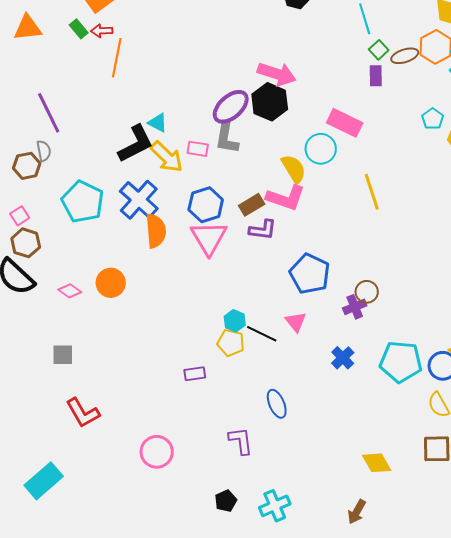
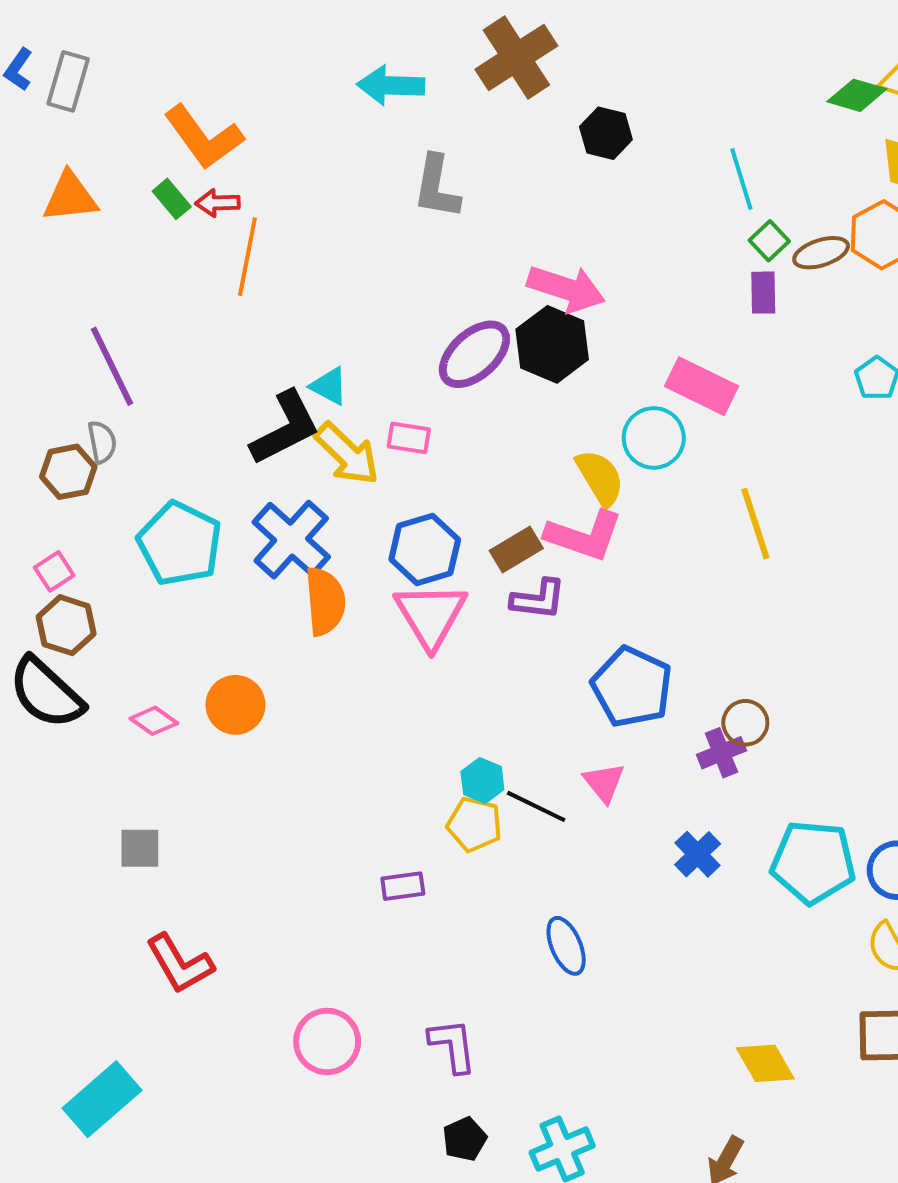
gray L-shape: (227, 138) -> (437, 187), moved
purple L-shape: (241, 441) -> (453, 1045), moved

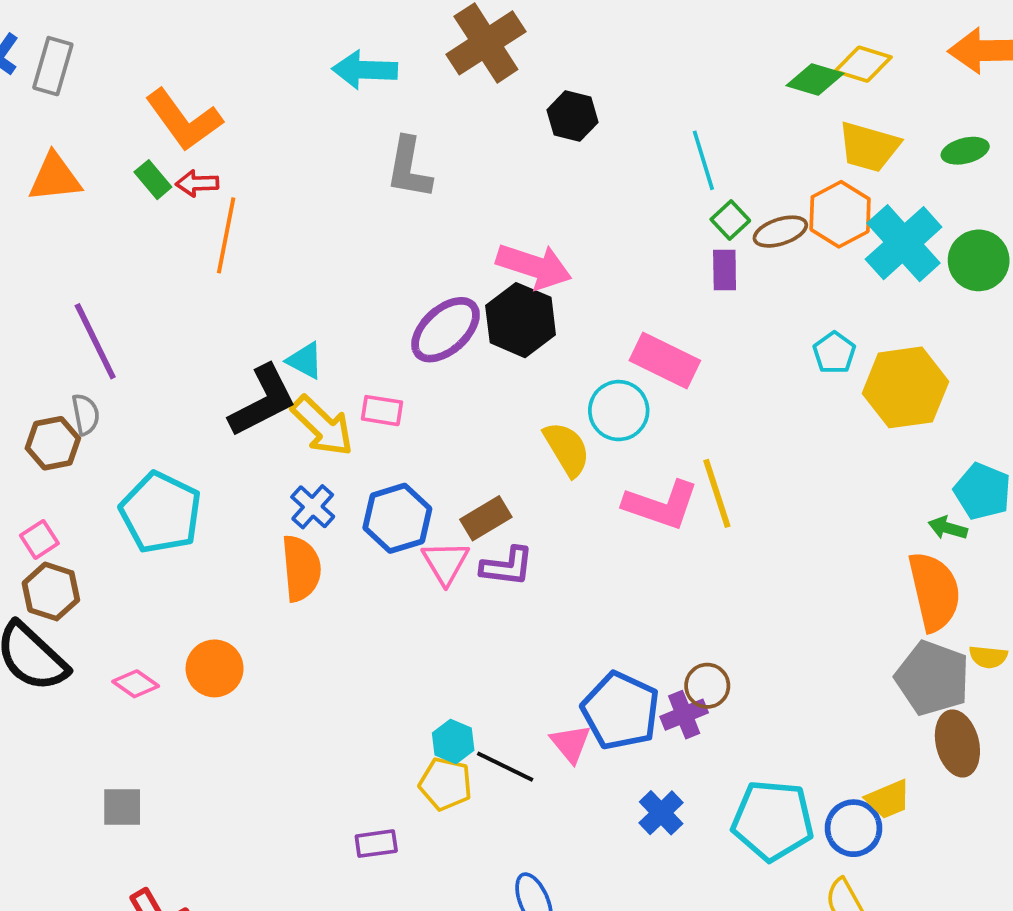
pink L-shape: (584, 536) -> (661, 505), moved
blue cross: (291, 540) -> (313, 507), moved, size x0.6
pink triangle: (431, 615) -> (445, 563), moved, size x0.7
blue pentagon: (632, 687) -> (621, 711), moved

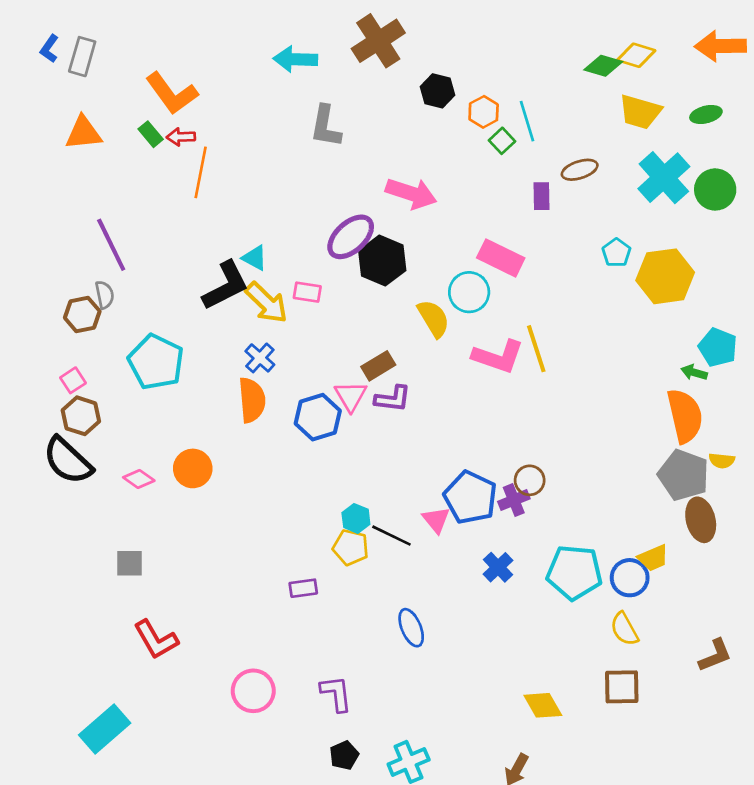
orange hexagon: (840, 214) -> (484, 112), moved, size x0.7
green square: (730, 220) -> (502, 141), moved
black hexagon: (521, 320) -> (382, 261), moved
blue hexagon: (397, 518) -> (318, 417), moved

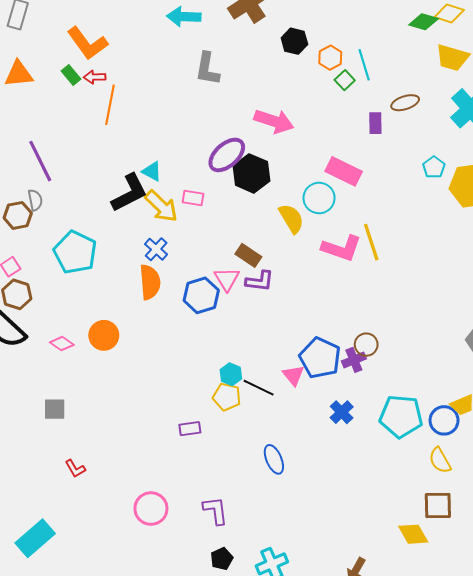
brown rectangle: (378, 366) -> (248, 255), turned 65
red L-shape: (156, 640) -> (75, 469), size x0.6
yellow diamond: (543, 705) -> (413, 534), moved

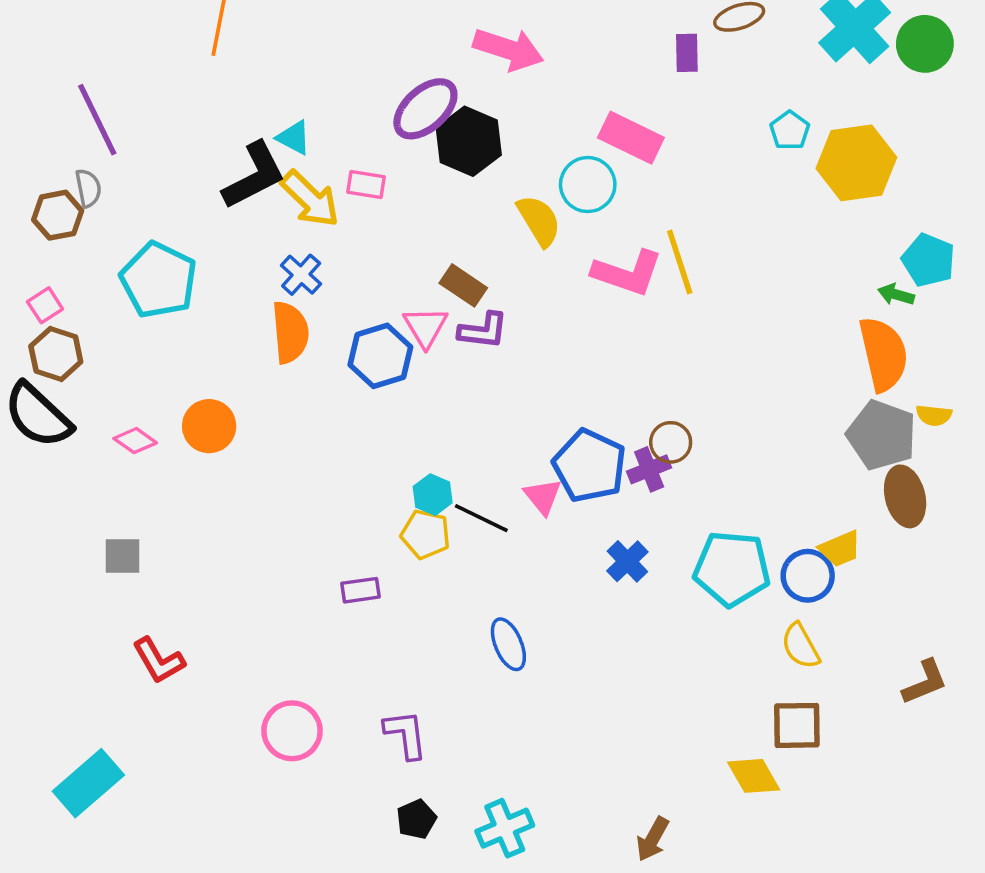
red L-shape: (75, 469) -> (159, 661), size x1.4

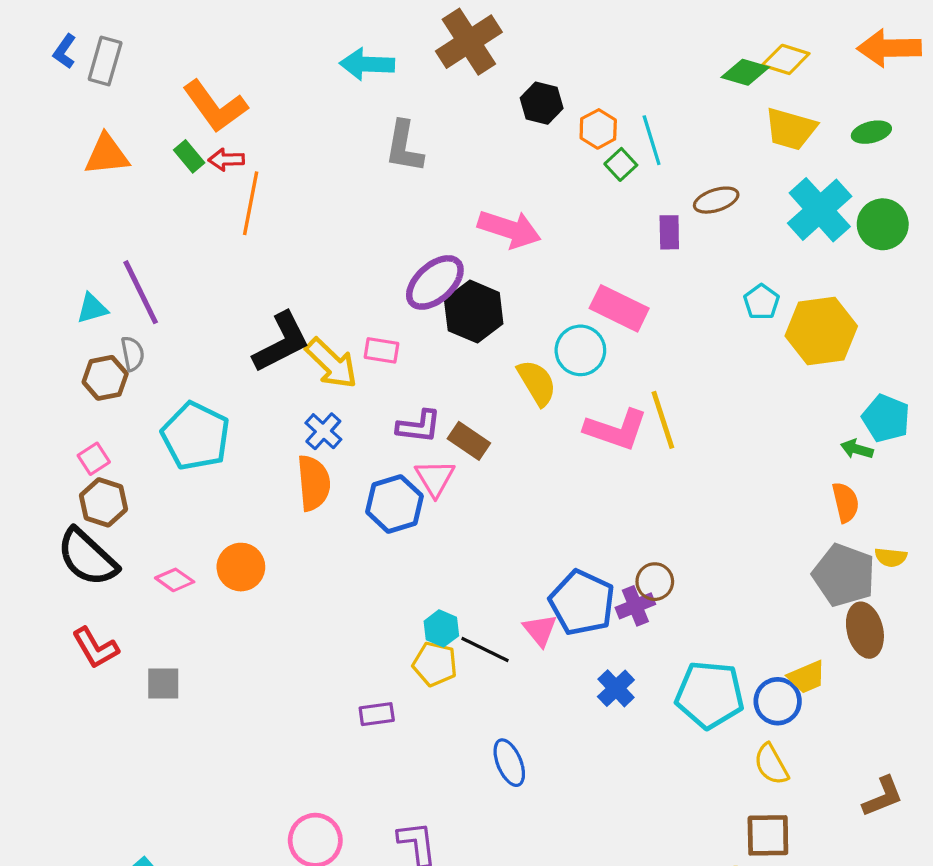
cyan triangle: (294, 138) -> (92, 308), moved, turned -44
purple L-shape: (483, 331) -> (419, 426), moved
orange semicircle: (883, 354) -> (846, 502), size x0.6
red L-shape: (159, 661) -> (95, 648), moved

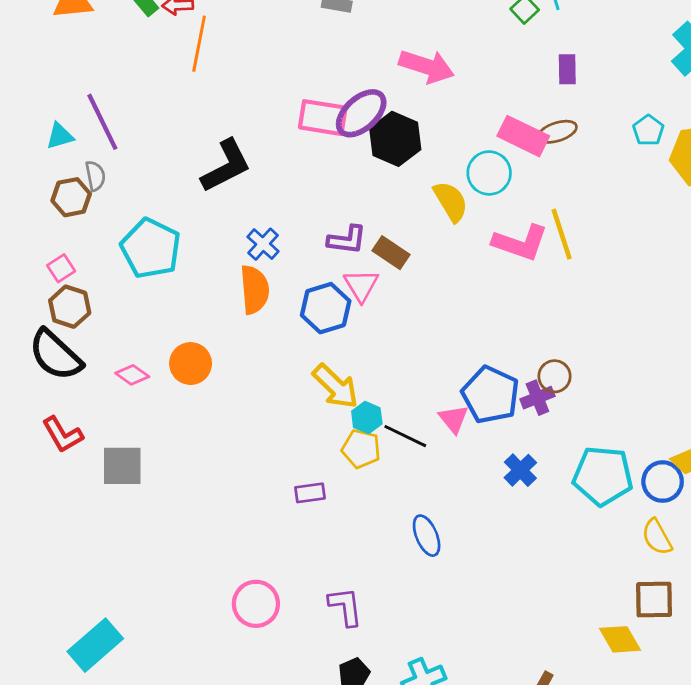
brown ellipse: (716, 200) -> (557, 132), moved
pink rectangle: (382, 350) -> (323, 118), moved, size x1.6
yellow arrow: (331, 363) -> (336, 386), moved
gray square: (163, 683) -> (122, 466), size x1.4

